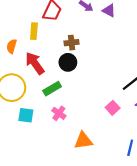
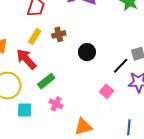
yellow rectangle: (34, 31) -> (35, 36), moved, turned 35
black circle: (68, 62) -> (87, 52), moved

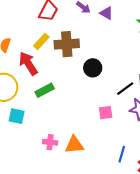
brown cross: (59, 34) -> (67, 44), size x1.6
pink square: (107, 91) -> (106, 113), turned 32
pink cross: (56, 104) -> (50, 142), moved, turned -32

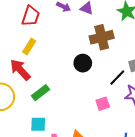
brown cross: (67, 44) -> (102, 37), moved
cyan square: (17, 116) -> (38, 124), moved

